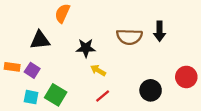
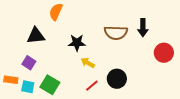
orange rectangle: (12, 67) -> (11, 80), moved
red circle: (186, 77) -> (164, 53), moved
black circle: (151, 90) -> (117, 79), moved

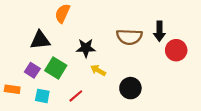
red circle: (164, 53) -> (176, 50), moved
green square: (50, 85) -> (56, 68), moved
red line: (92, 86) -> (76, 96), moved
cyan square: (28, 87) -> (42, 96), moved

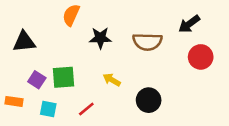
black arrow: (159, 31) -> (189, 24), moved, turned 54
black triangle: (40, 40) -> (24, 42), moved
black star: (86, 48) -> (100, 38), moved
green square: (56, 68) -> (64, 77), turned -35

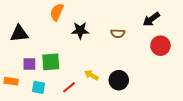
brown semicircle: (147, 42) -> (118, 33), size x0.6
purple square: (37, 80) -> (29, 64), turned -32
yellow arrow: (112, 80) -> (91, 75), moved

